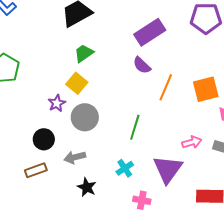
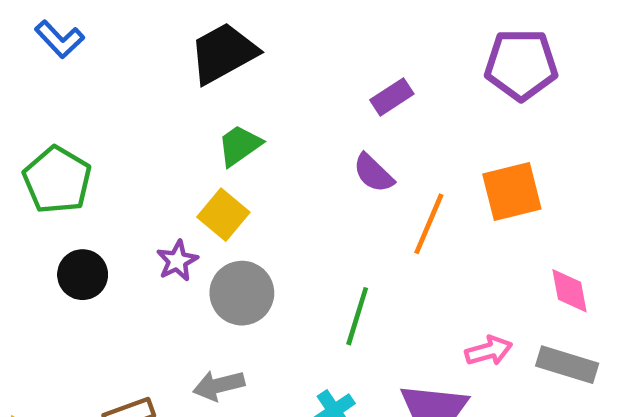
purple rectangle: (150, 32) -> (392, 97), size x0.6
orange square: (206, 89) -> (512, 192), moved
black circle: (44, 139) -> (83, 275), moved

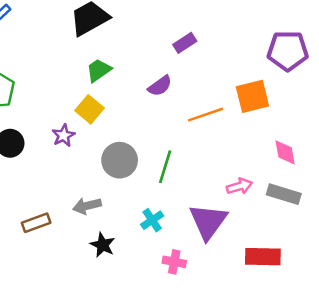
purple pentagon: (521, 65) -> (288, 51), moved
purple semicircle: (373, 173) -> (160, 86), moved, turned -80
orange line: (429, 224) -> (206, 115), turned 48
gray circle: (242, 293) -> (120, 160), moved

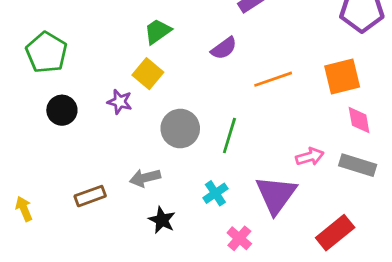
orange square: (252, 96) -> (342, 76), moved
purple star: (64, 135) -> (120, 102), turned -30
red rectangle: (263, 257) -> (335, 233), turned -40
pink cross: (174, 262) -> (239, 238), turned 30

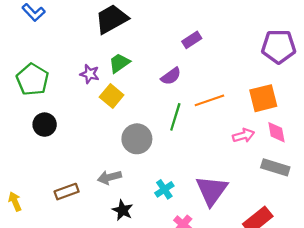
purple star: (120, 102) -> (90, 74), moved
green line: (229, 136) -> (175, 117), moved
pink arrow: (310, 157) -> (243, 136), moved

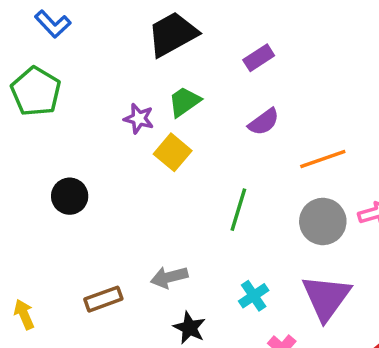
purple rectangle: (192, 40) -> (259, 58), moved
green pentagon: (32, 79) -> (36, 92), moved
green line: (175, 117) -> (238, 210), moved
gray circle: (137, 139) -> (323, 221), moved

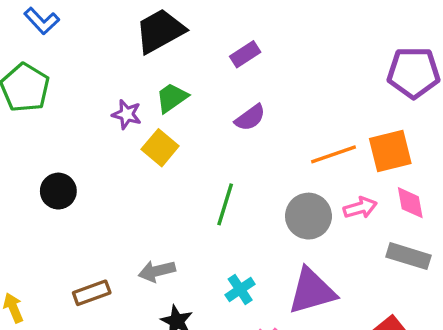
orange line: (323, 159) -> (334, 154), moved
purple triangle: (326, 297) -> (312, 291), turned 38

